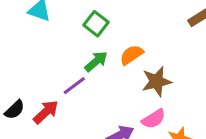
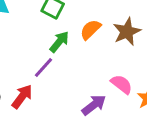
brown star: (157, 81) -> (127, 32), moved
pink semicircle: (154, 119) -> (122, 84), turned -100

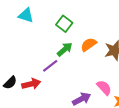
red arrow: (22, 96) -> (31, 84), turned 30

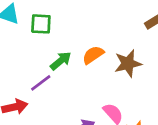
green square: (64, 24) -> (41, 24), moved, turned -35

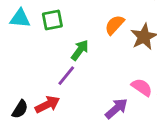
orange semicircle: (93, 55) -> (115, 25), moved

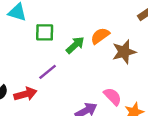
green square: (52, 20) -> (45, 32), moved
green arrow: (80, 50) -> (75, 45), moved

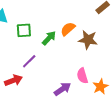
brown star: (124, 52) -> (88, 40), turned 30
pink semicircle: (113, 96) -> (82, 76), turned -147

